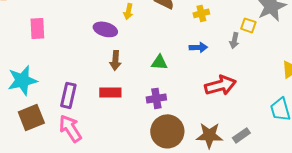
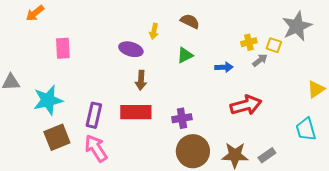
yellow cross: (201, 13) -> (249, 42), moved
gray arrow: (234, 40) -> (260, 60), turned -140
green triangle: (159, 62) -> (185, 55), moved, turned -30
red rectangle: (110, 92) -> (136, 112), size x1.4

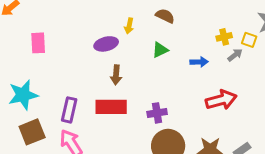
purple ellipse: (131, 49) -> (106, 44), turned -30

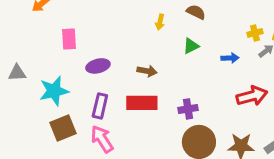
purple ellipse: (106, 44) -> (98, 66), moved
brown arrow: (116, 75) -> (147, 71), turned -84

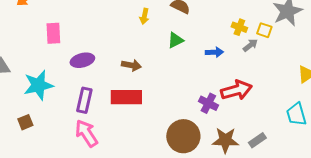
yellow cross: (255, 33) -> (239, 27), turned 35
purple cross: (188, 109) -> (208, 103), moved, turned 36
brown square: (63, 128) -> (25, 122), moved, size x0.6

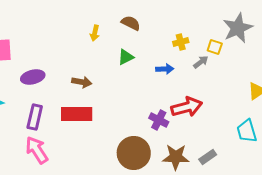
yellow cross: (239, 27) -> (181, 42), moved, turned -35

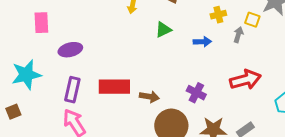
gray arrow: (201, 62) -> (238, 35), turned -35
brown arrow: (82, 82) -> (149, 97), moved
red arrow: (187, 107) -> (245, 80), moved

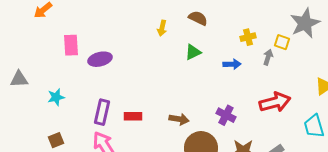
purple ellipse: (70, 50) -> (100, 59), moved
cyan star: (26, 75) -> (56, 97), size x0.6
red rectangle: (114, 87) -> (133, 116), moved, size x0.6
brown square: (13, 112) -> (56, 140), moved

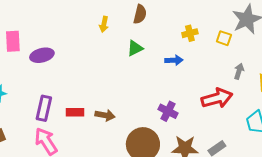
brown semicircle: (198, 18) -> (140, 14), turned 78
gray arrow: (268, 57) -> (239, 71), moved
brown arrow: (179, 119) -> (105, 115), moved

